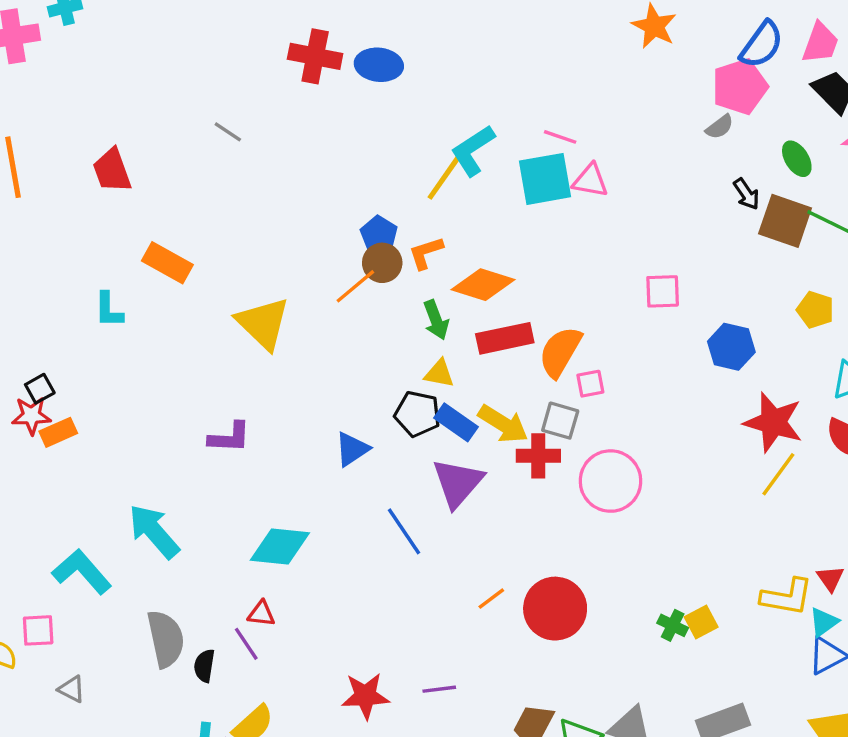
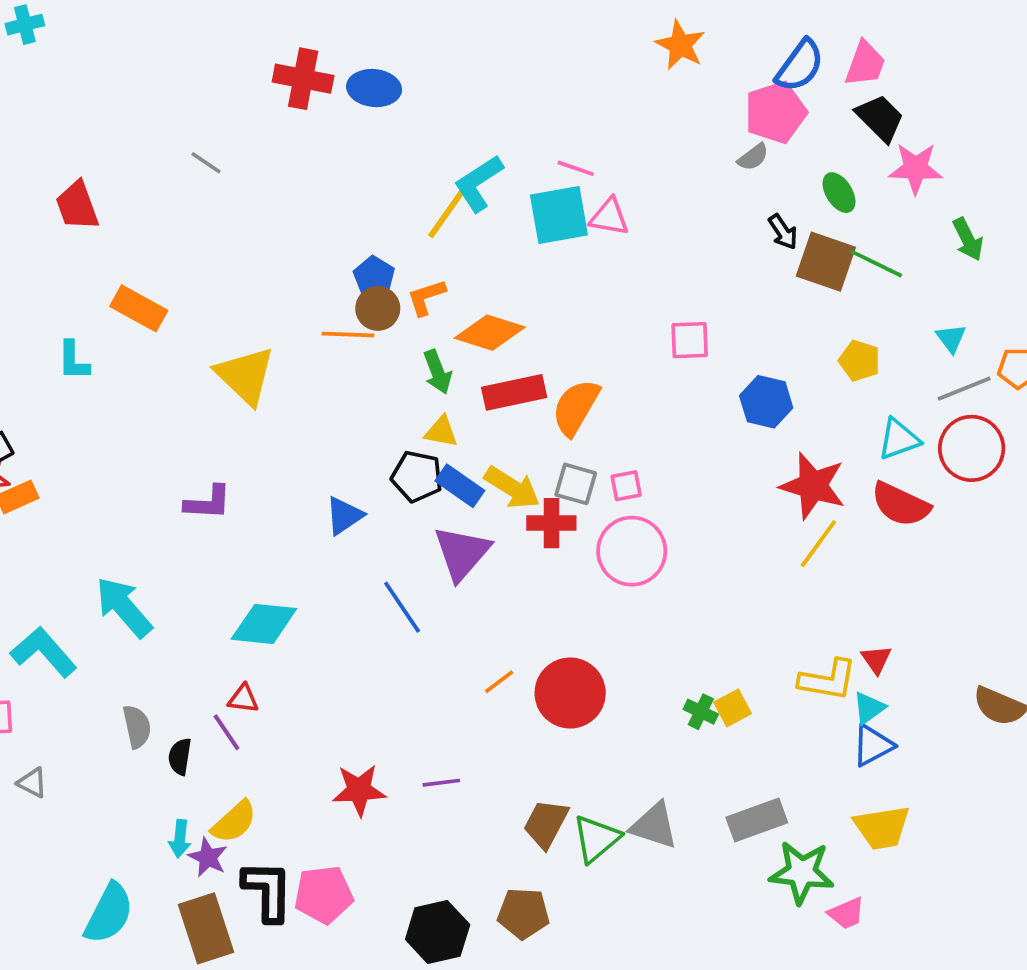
orange line: (355, 286) -> (348, 335), turned 42
pink square: (590, 384) -> (626, 486), moved
gray semicircle: (166, 639) -> (137, 727), size x0.7

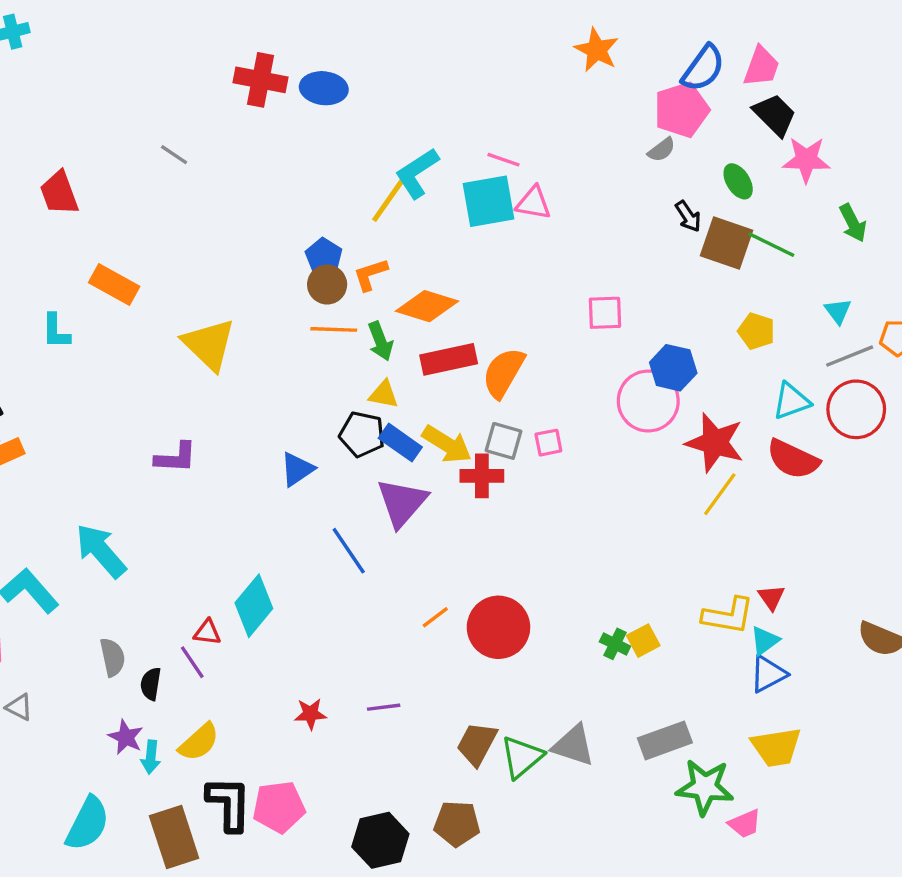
orange line: (348, 335) -> (334, 329), moved
pink circle: (632, 551) -> (648, 401), moved
cyan diamond: (264, 624) -> (254, 606), moved, turned -56
red star: (359, 790) -> (310, 714), size x0.7
purple star: (208, 857) -> (126, 737), moved

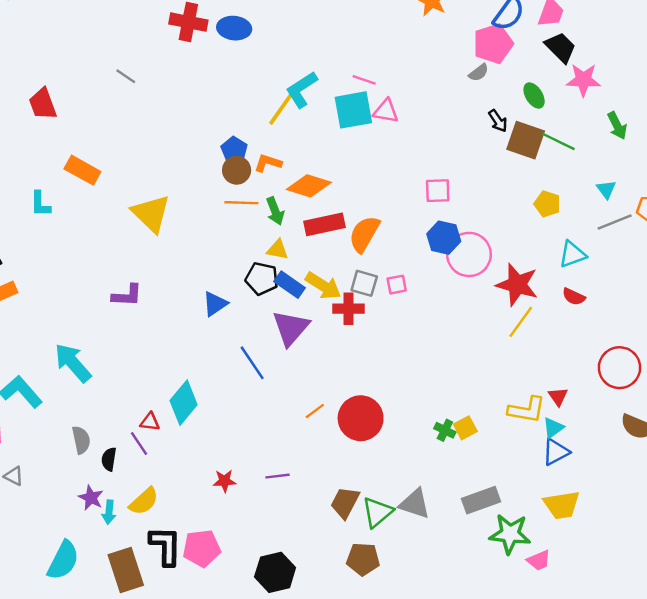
orange L-shape: (370, 275) -> (268, 163), turned 36
blue hexagon: (673, 368) -> (444, 238), moved
red circle: (856, 409) -> (620, 368), moved
red semicircle: (793, 459) -> (574, 297), size x0.6
brown pentagon: (457, 824) -> (363, 559), moved

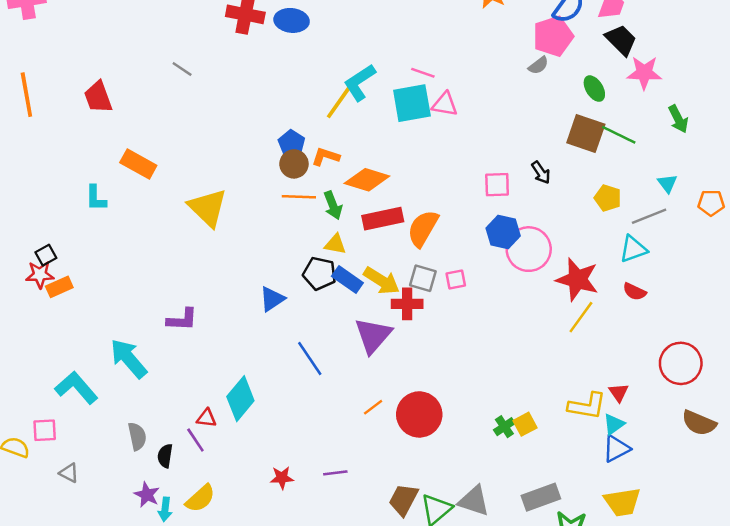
black arrow: (498, 121) -> (541, 172), moved
gray line: (615, 222) -> (649, 216), moved
purple L-shape: (127, 295) -> (182, 320), moved
purple triangle: (291, 328) -> (373, 335), moved
green cross: (445, 430) -> (504, 427), turned 30

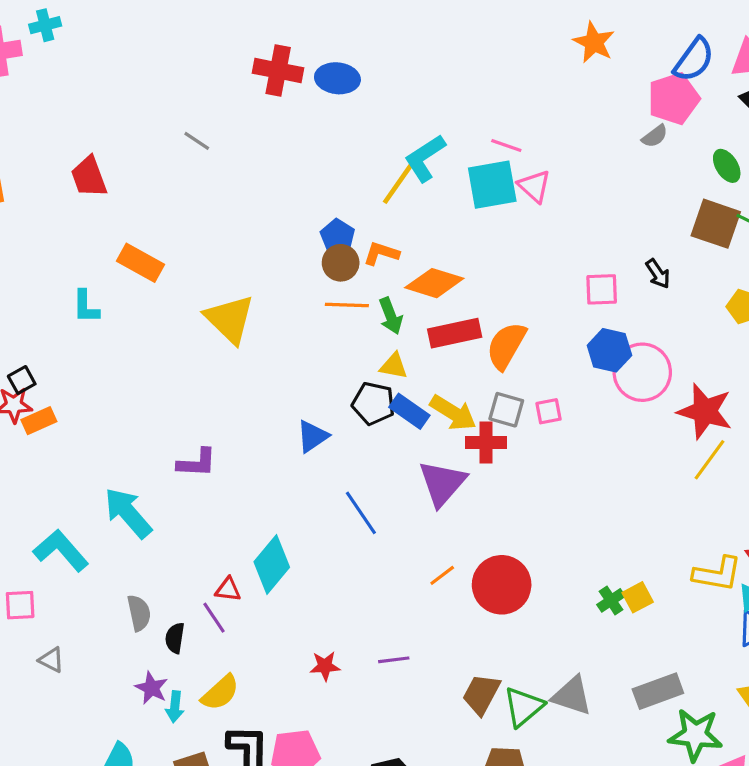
pink triangle: (445, 104) -> (534, 186), turned 32

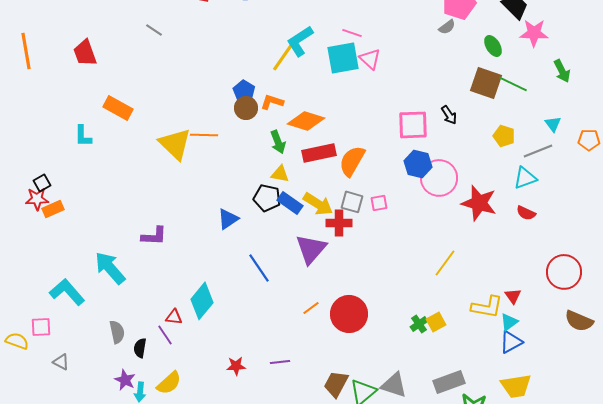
pink square: (602, 289) -> (413, 125), size x1.4
orange line: (347, 305) -> (204, 135), moved
yellow line: (709, 460) -> (445, 263), moved

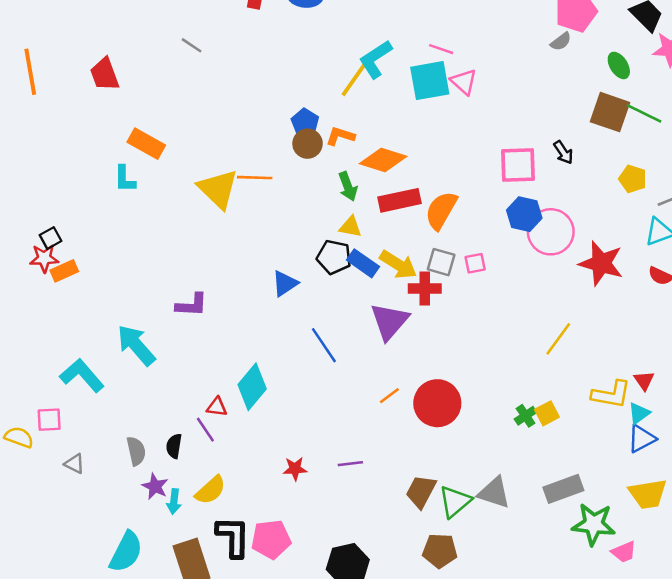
cyan L-shape: (83, 136) -> (125, 179), moved
gray semicircle: (117, 332) -> (136, 451), moved

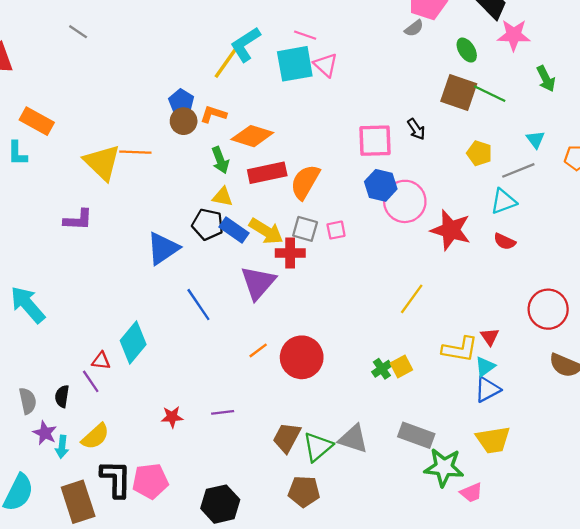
blue triangle: (285, 283) -> (163, 248), size x1.4
purple L-shape: (192, 305) -> (78, 220), moved
gray rectangle: (563, 489) -> (416, 435), turned 40

